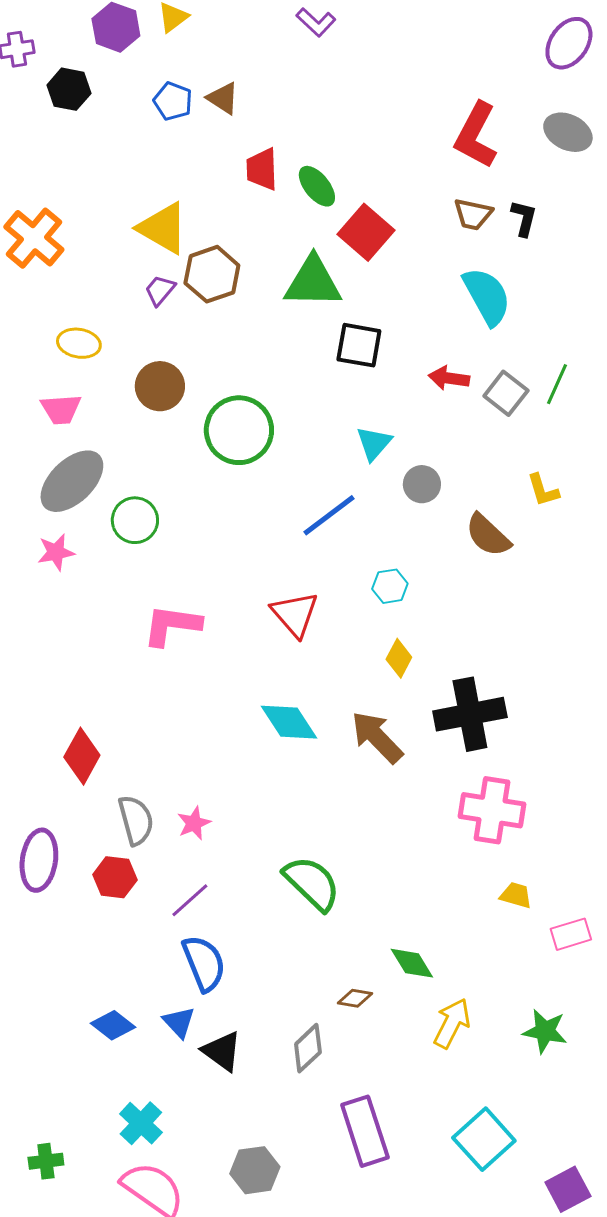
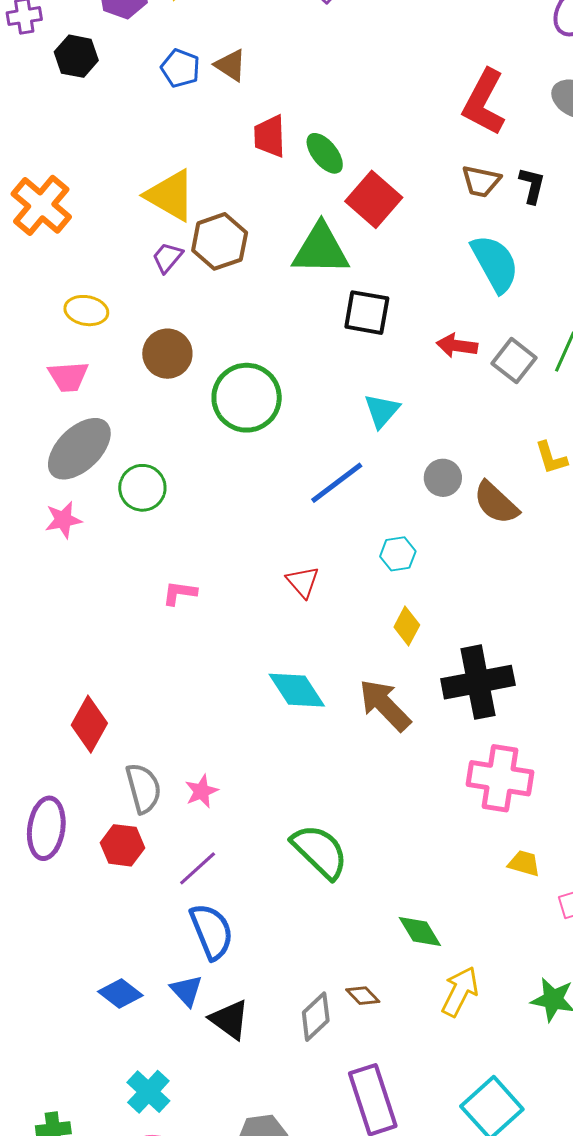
gray circle: (422, 484) -> (443, 478), moved
red triangle: (295, 614) -> (303, 582), size x0.7
pink L-shape: (172, 625) -> (179, 593), size x0.6
brown diamond: (355, 998) -> (363, 996), moved, turned 36

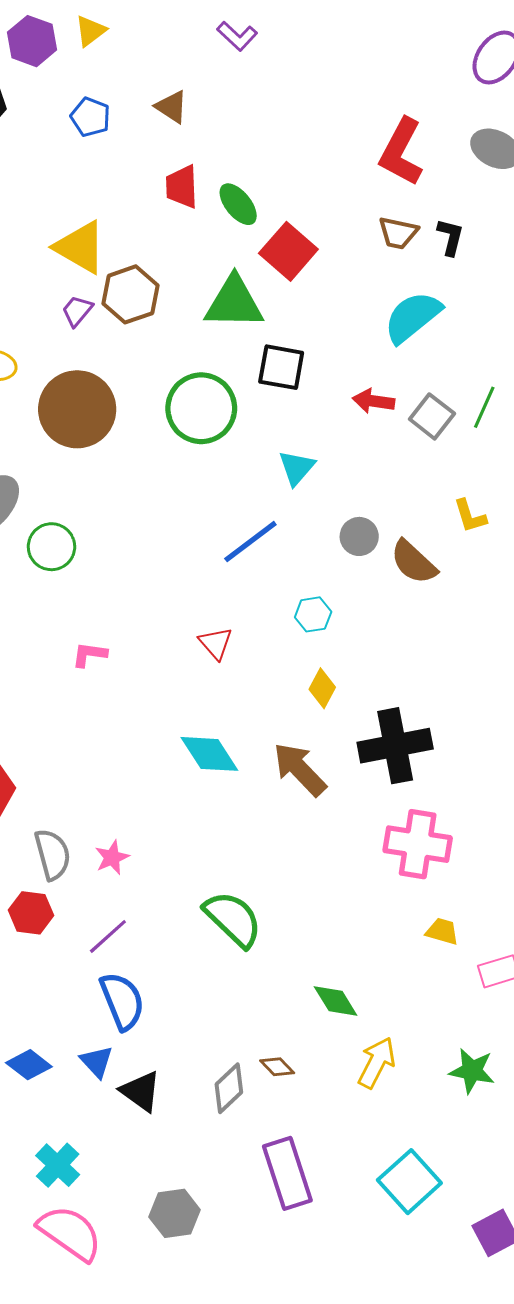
brown triangle: (231, 65) -> (171, 107), moved
cyan semicircle: (495, 263) -> (413, 317), turned -100
brown circle: (167, 354) -> (77, 409), size x1.5
green circle: (247, 398) -> (201, 408), moved

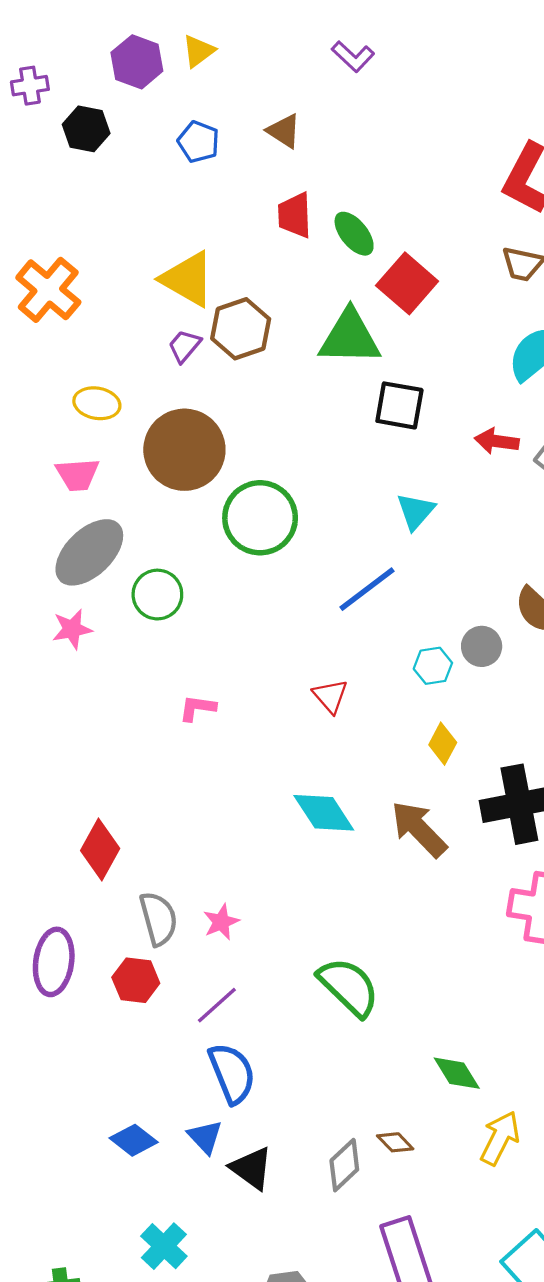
green circle: (201, 408) -> (260, 518), moved
gray circle: (359, 536) -> (482, 646), moved

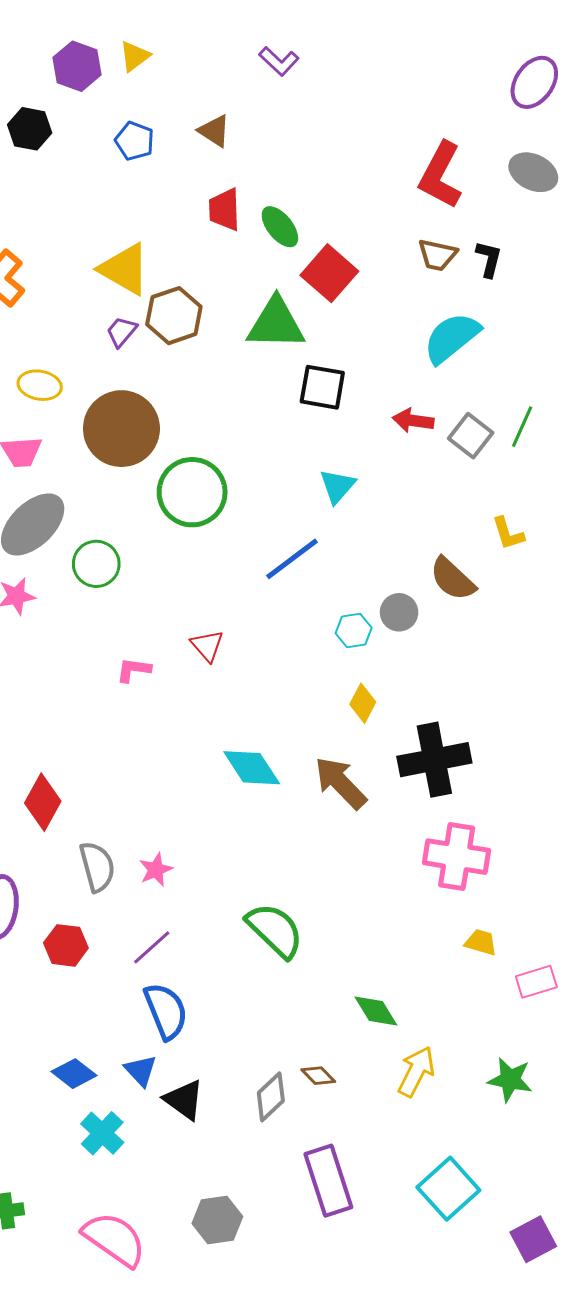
red triangle: (330, 696) -> (207, 646), moved
red hexagon: (136, 980) -> (66, 945), moved
cyan cross: (164, 1246) -> (102, 1133), moved

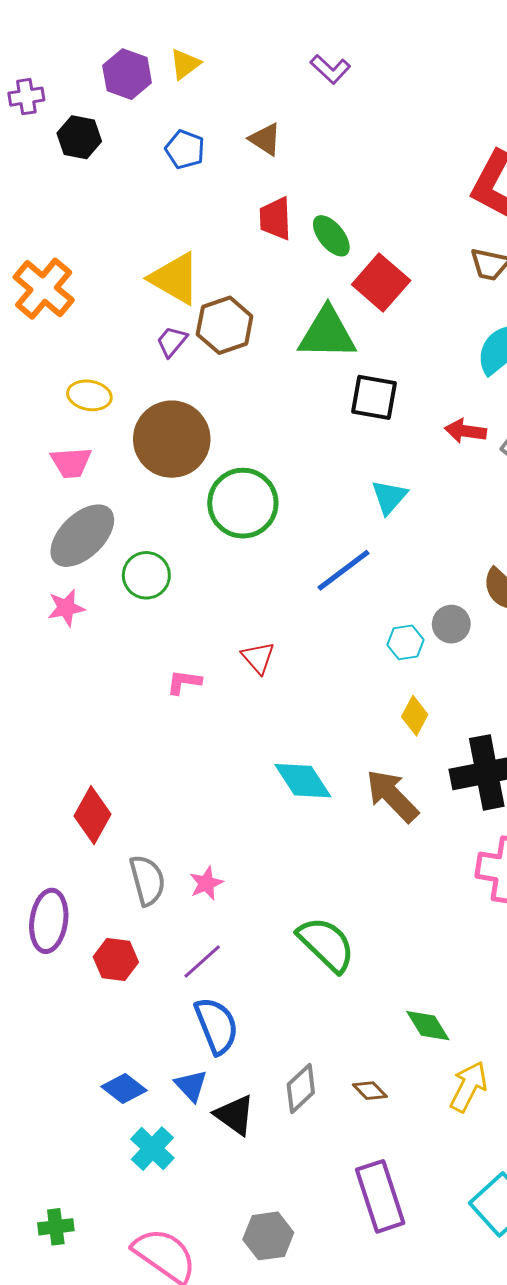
gray diamond: (271, 1097) -> (301, 1089), moved

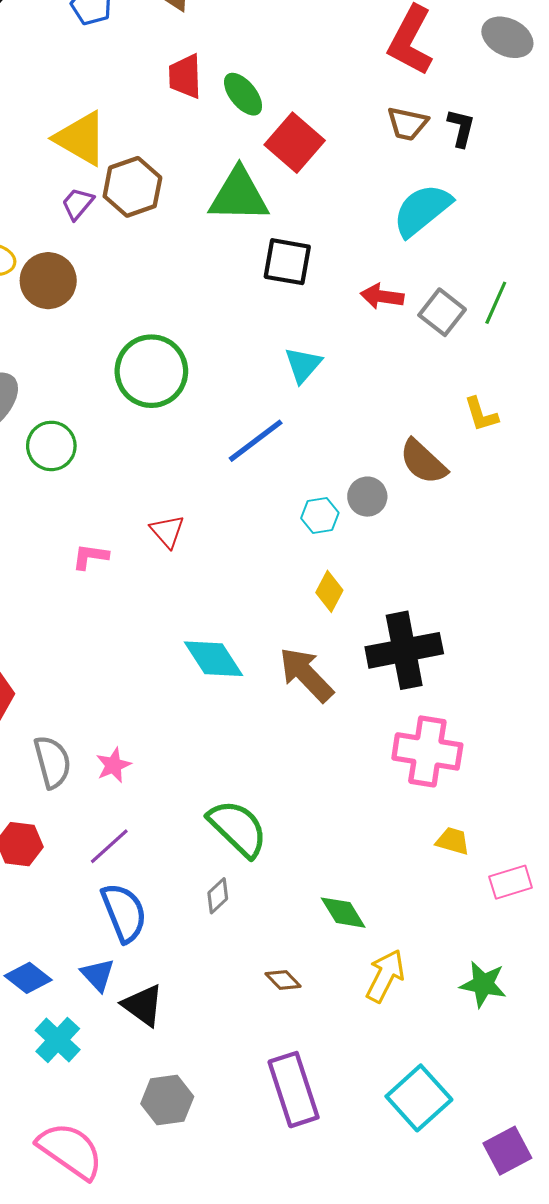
brown circle: (172, 439) -> (48, 281), moved, size x0.7
gray diamond: (301, 1089) -> (218, 896), moved, size x0.7
gray hexagon: (268, 1236) -> (167, 1100), moved

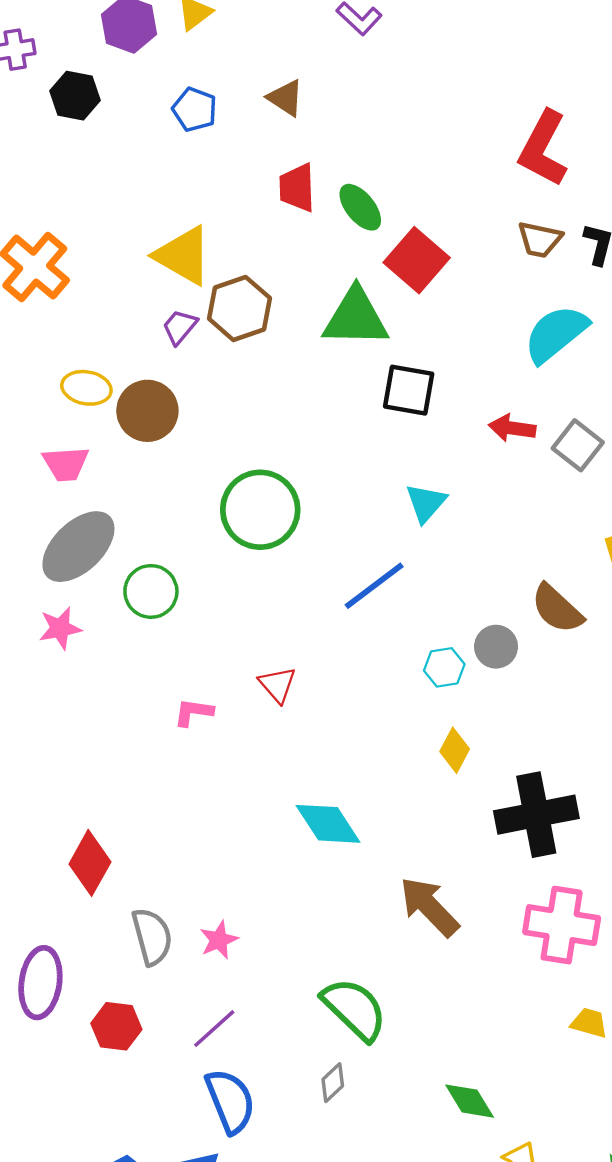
brown arrow: (306, 675) -> (429, 907), moved

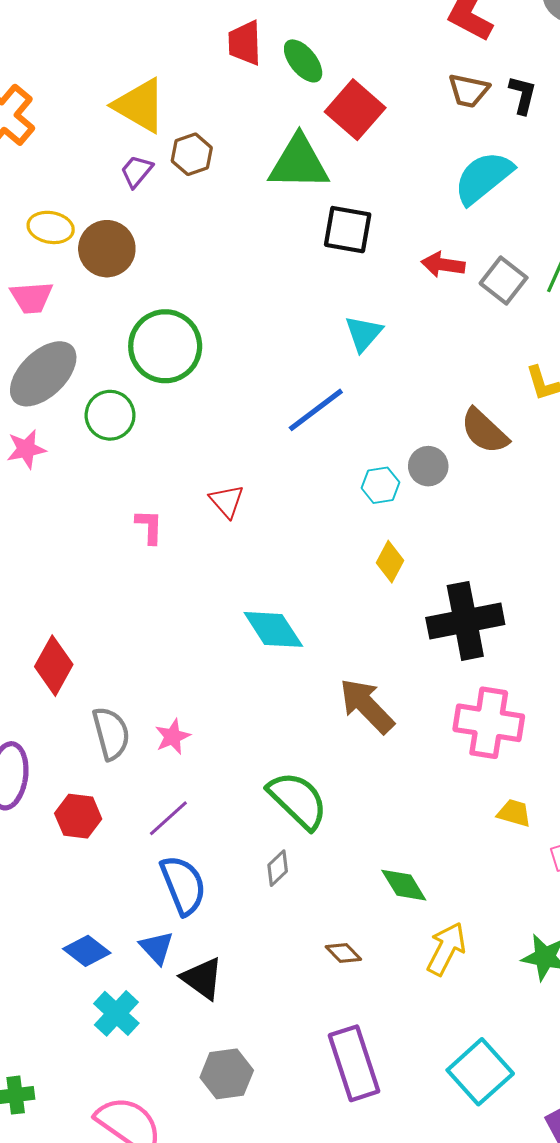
brown hexagon: (239, 308) -> (192, 154), size x0.7
green circle: (260, 510) -> (165, 346), moved
pink L-shape: (193, 712) -> (149, 527), turned 84

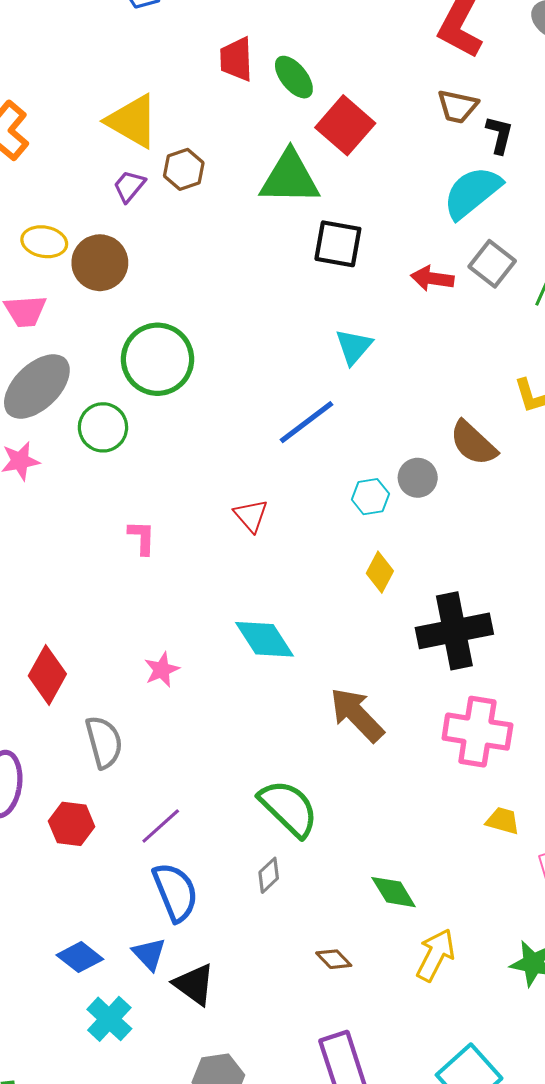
black L-shape: (523, 95) -> (499, 135), moved
gray square: (504, 280) -> (492, 264), moved
red triangle: (227, 501) -> (251, 516), moved
pink star: (173, 737) -> (162, 670), moved

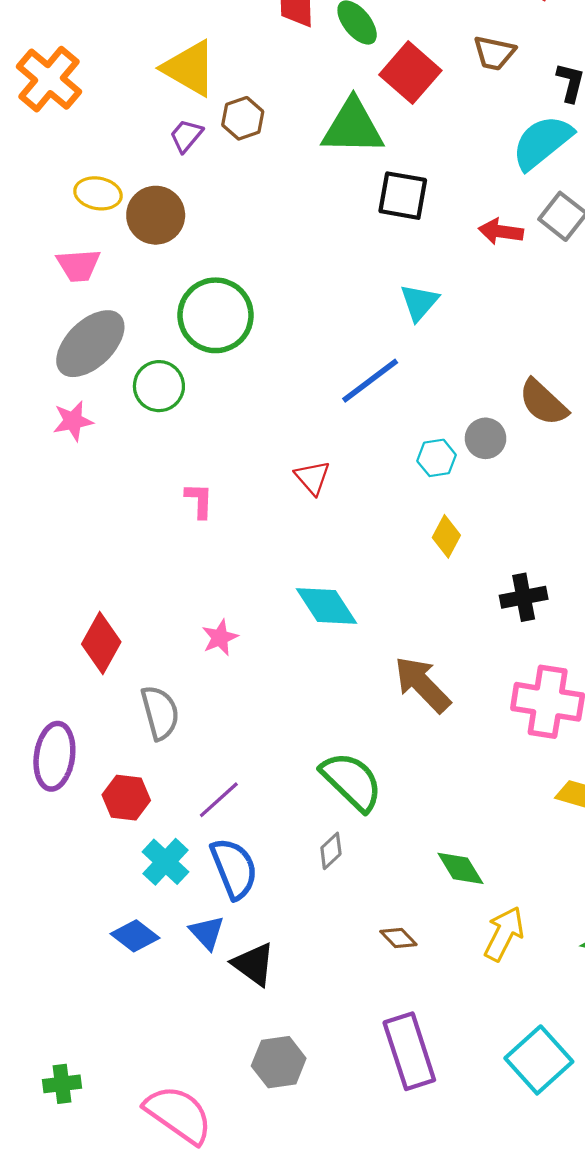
brown trapezoid: (458, 106) -> (494, 53), moved
black cross: (454, 631) -> (524, 597), size x0.6
cyan cross: (109, 1019) -> (165, 862), moved

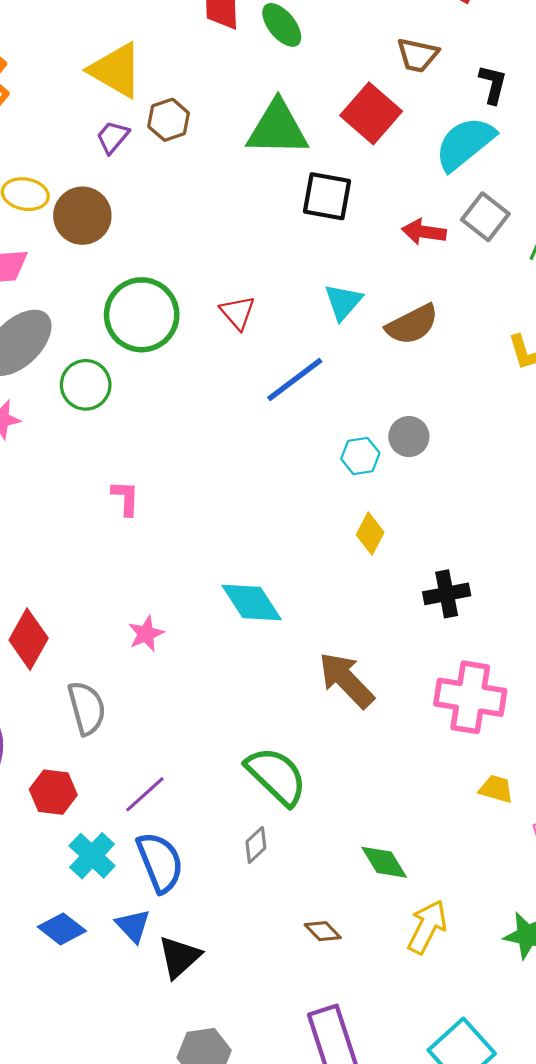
red square: (410, 73) -> (371, 113), moved
brown semicircle: (543, 402) -> (412, 324), moved, turned -70
red triangle: (312, 478) -> (238, 313), moved
black triangle: (254, 964) -> (179, 957), turned 42

